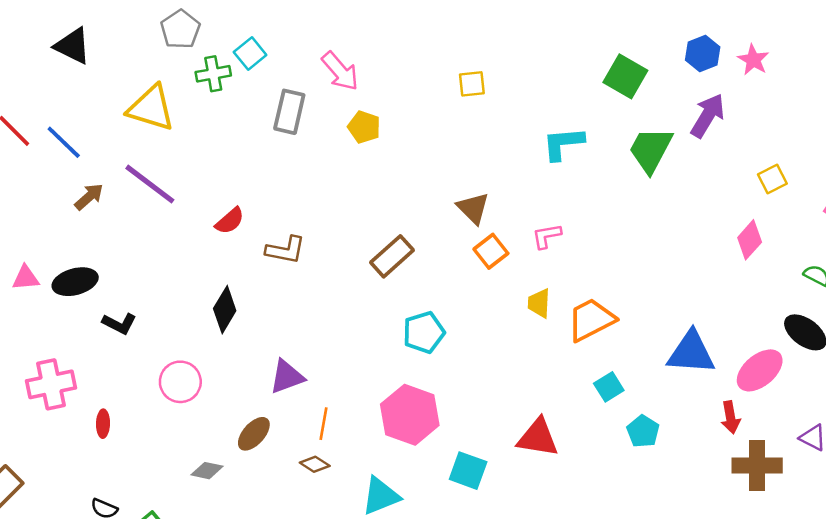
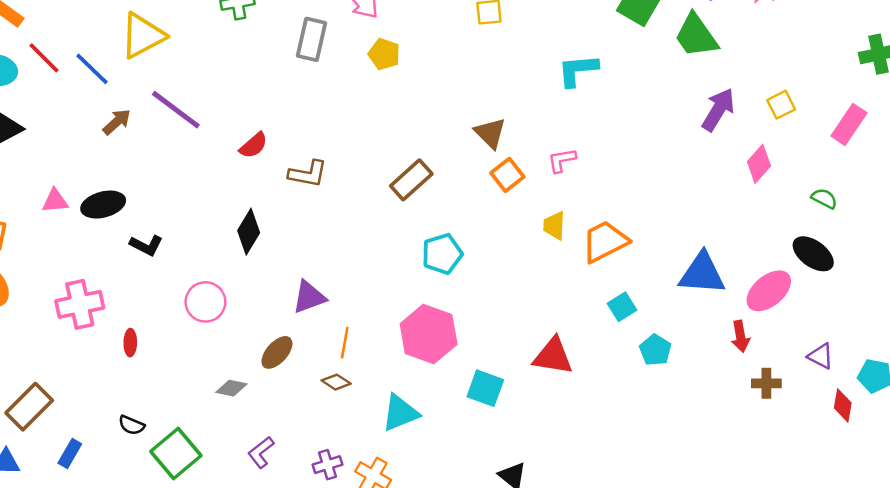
yellow triangle: (151, 108) -> (143, 36), moved, turned -45
purple arrow: (708, 116) -> (718, 110), moved
green trapezoid: (651, 150) -> (696, 36), moved, turned -63
brown cross: (757, 465) -> (766, 383), size x0.6

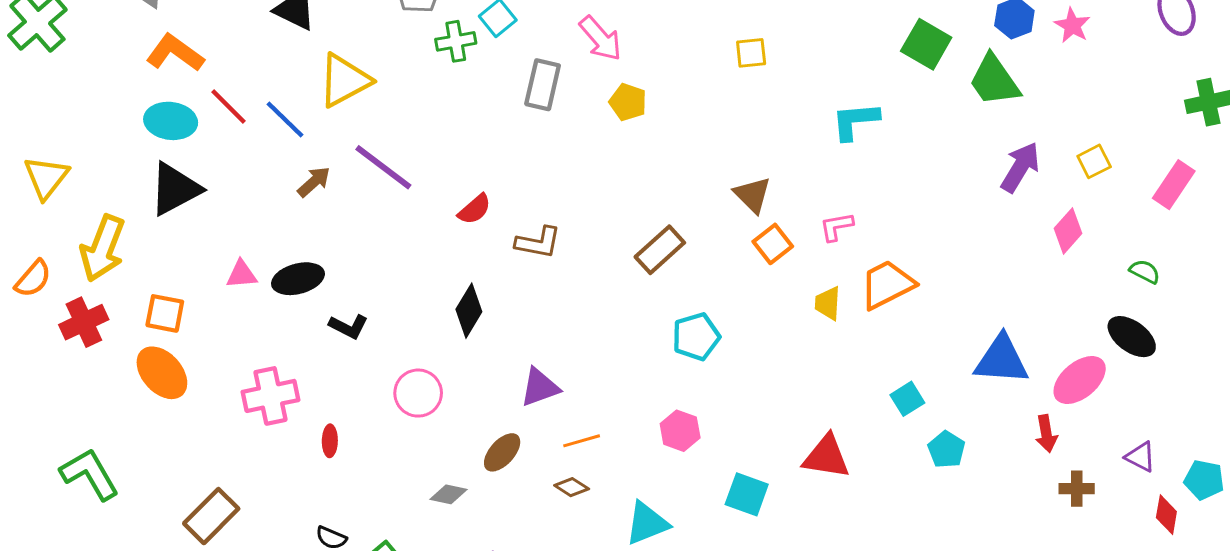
orange trapezoid: (605, 242) -> (887, 284), moved
pink hexagon: (429, 334) -> (680, 431), size x0.6
orange line: (345, 343) -> (582, 441), turned 64

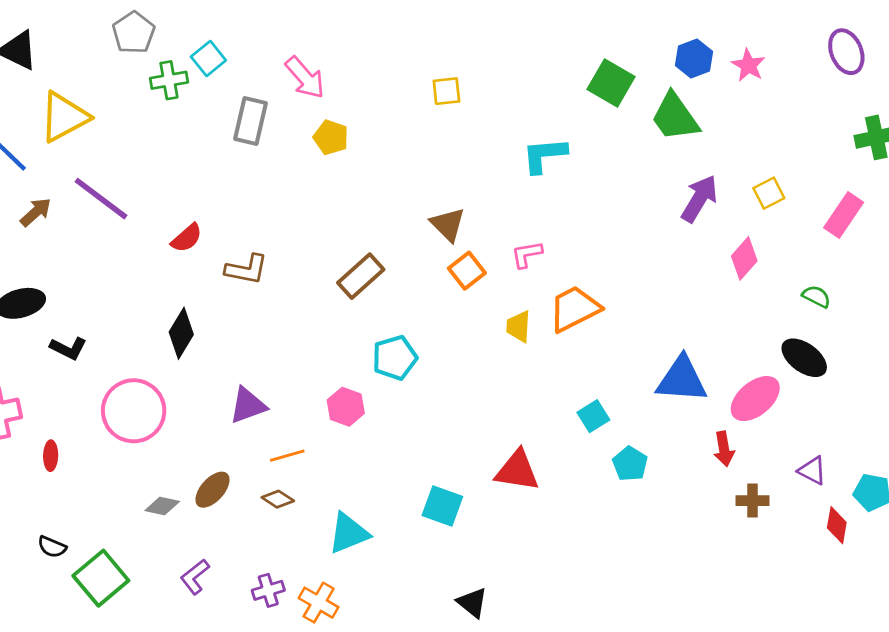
pink circle: (418, 393) -> (134, 411), size x1.4
pink hexagon: (680, 431) -> (346, 407), moved
brown ellipse: (502, 452) -> (212, 490), moved

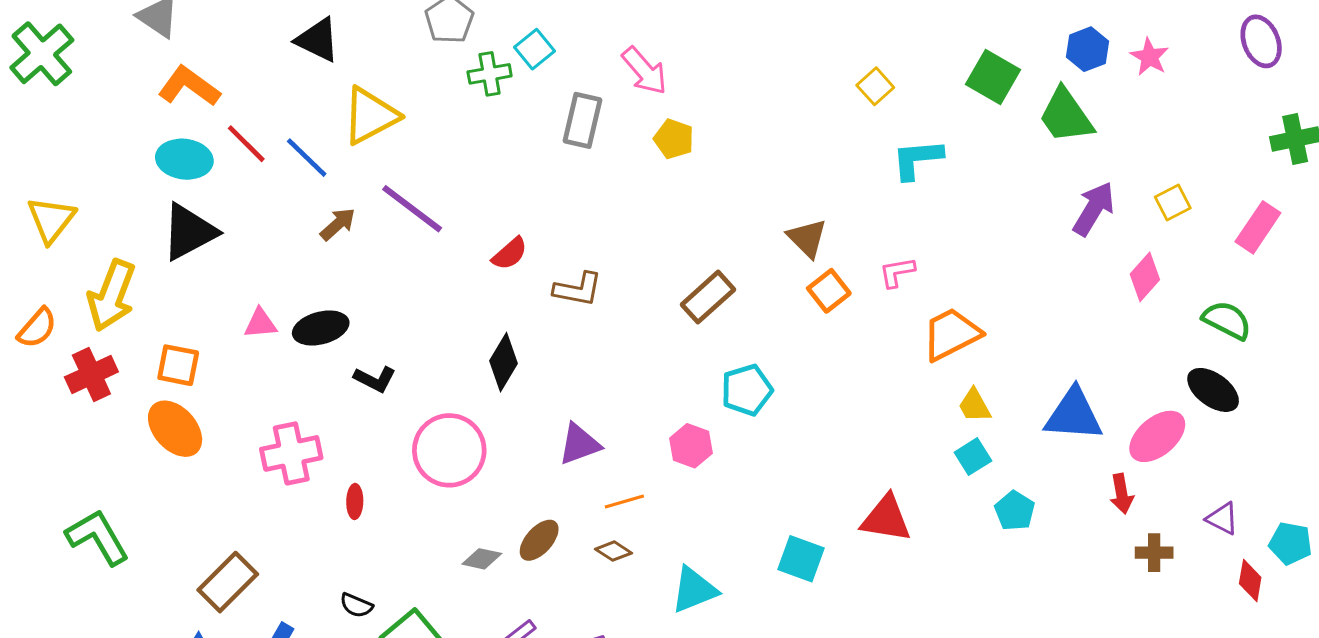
yellow square: (446, 91) -> (875, 86), moved, turned -36
green semicircle: (816, 297) -> (1227, 320), size x1.5
yellow trapezoid: (519, 326) -> (974, 405), moved, turned -32

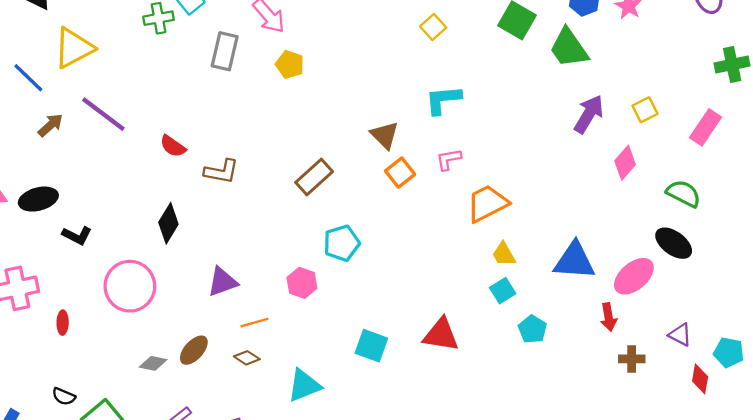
cyan L-shape: (917, 159) -> (443, 100), moved
red semicircle: (510, 254) -> (173, 146), turned 76
cyan square: (801, 559) -> (371, 346), moved

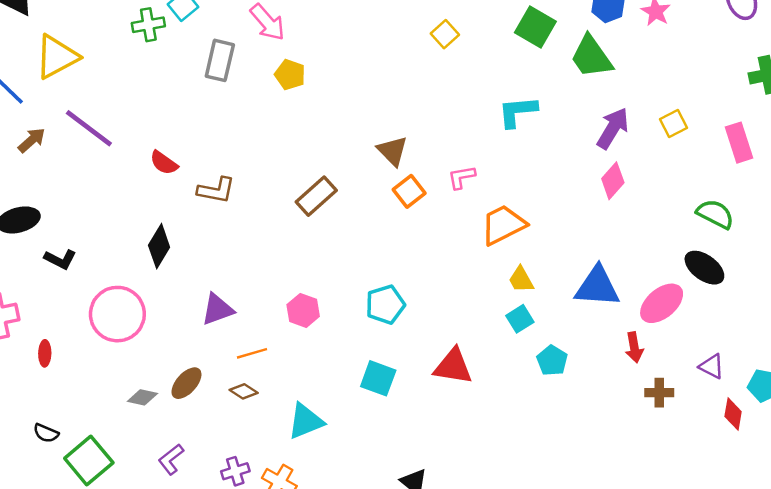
cyan L-shape: (443, 100) -> (518, 112), moved
pink rectangle: (706, 127) -> (739, 143), turned -52
pink diamond: (625, 163) -> (613, 181), moved
cyan pentagon: (342, 243) -> (385, 305), moved

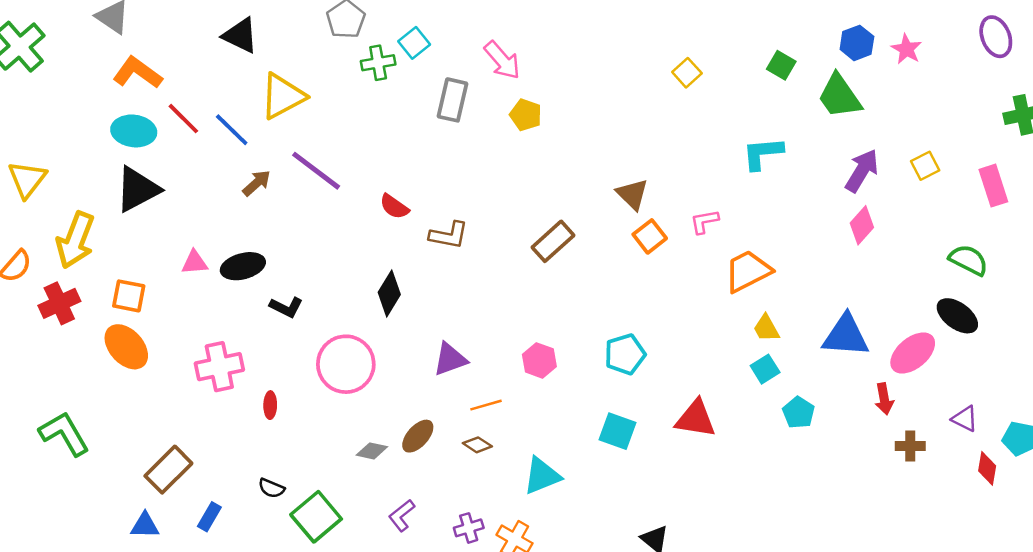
green square: (535, 27) -> (781, 65), size x0.7

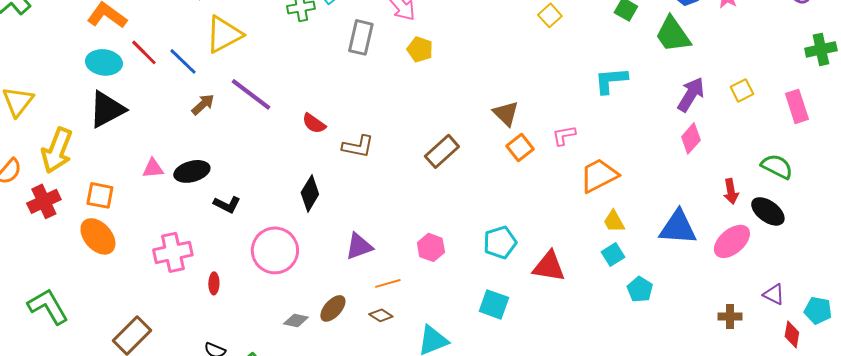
red arrow: (884, 399) -> (731, 191), moved
red triangle: (696, 419) -> (549, 266), moved

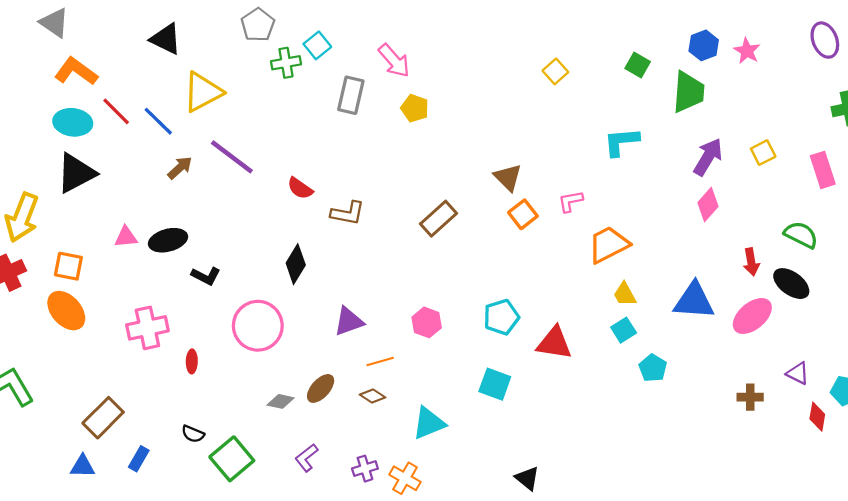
green trapezoid: (673, 34) -> (688, 92), turned -141

